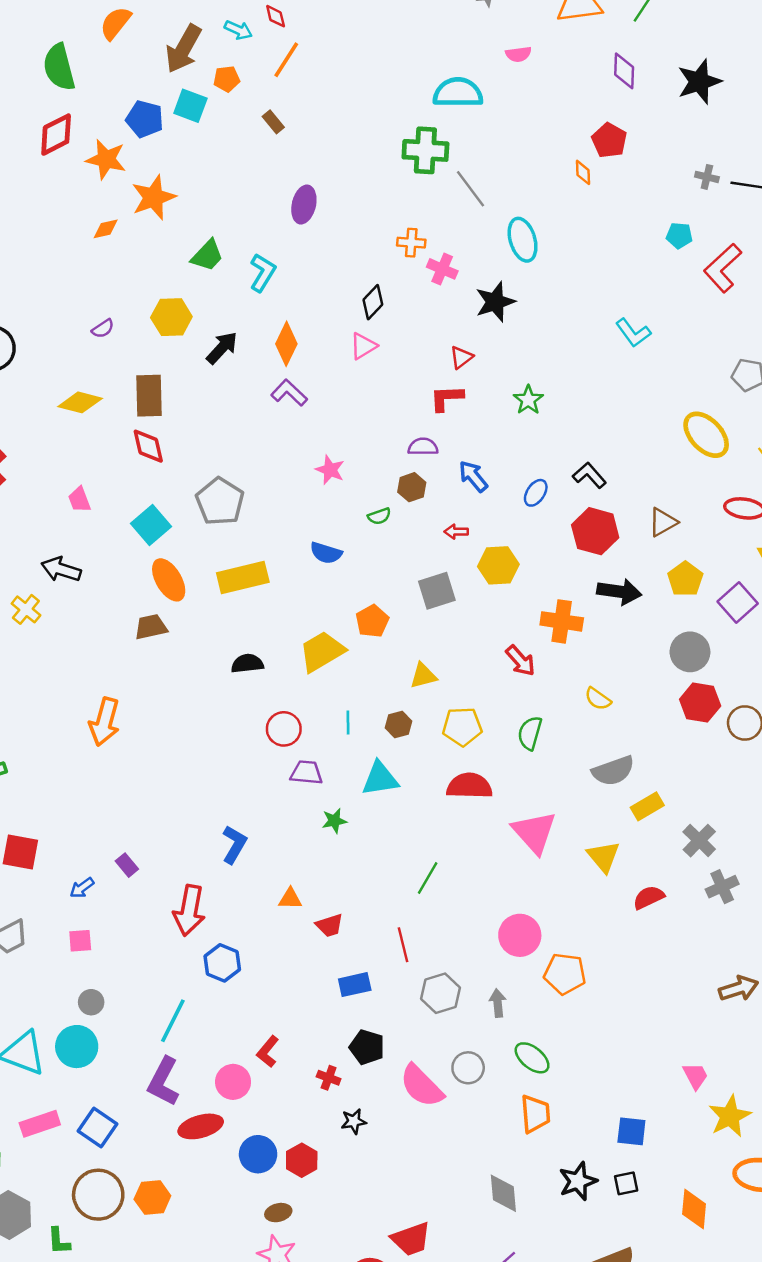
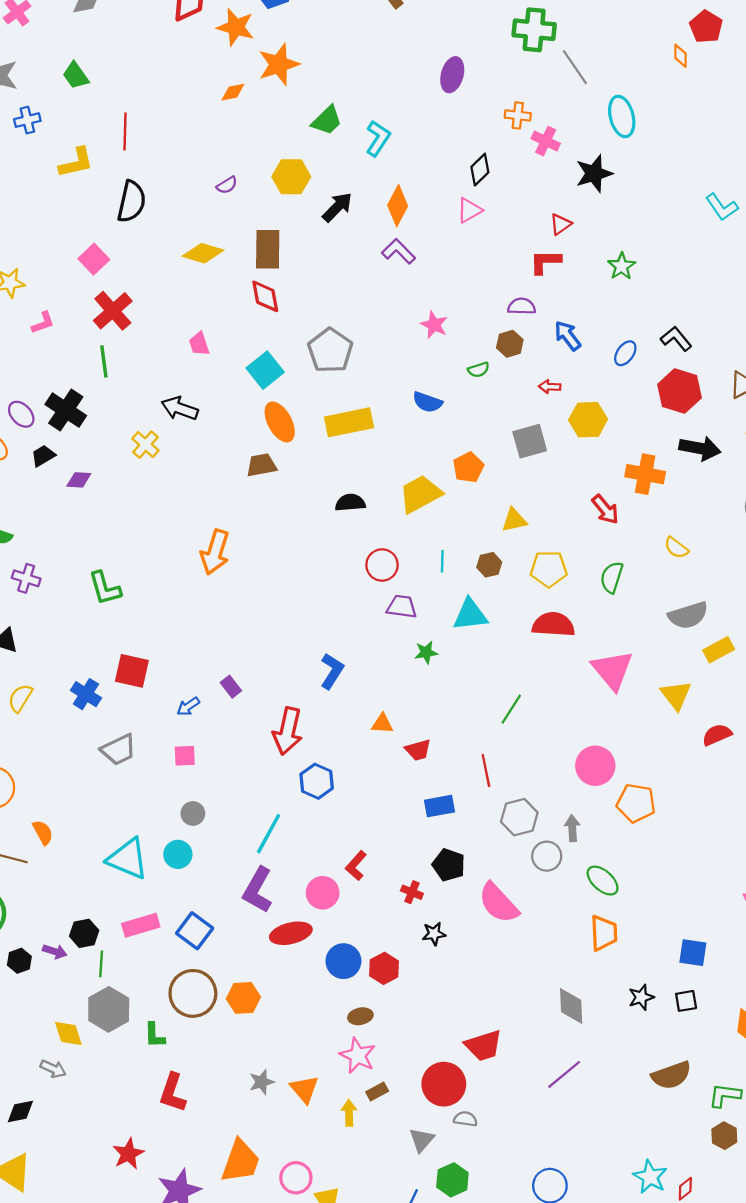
purple ellipse: (304, 205) -> (452, 75), moved
cyan circle: (77, 1047) -> (178, 854), size x0.7
gray circle: (468, 1068) -> (547, 856), moved
black star: (578, 1181) -> (641, 997), size x0.7

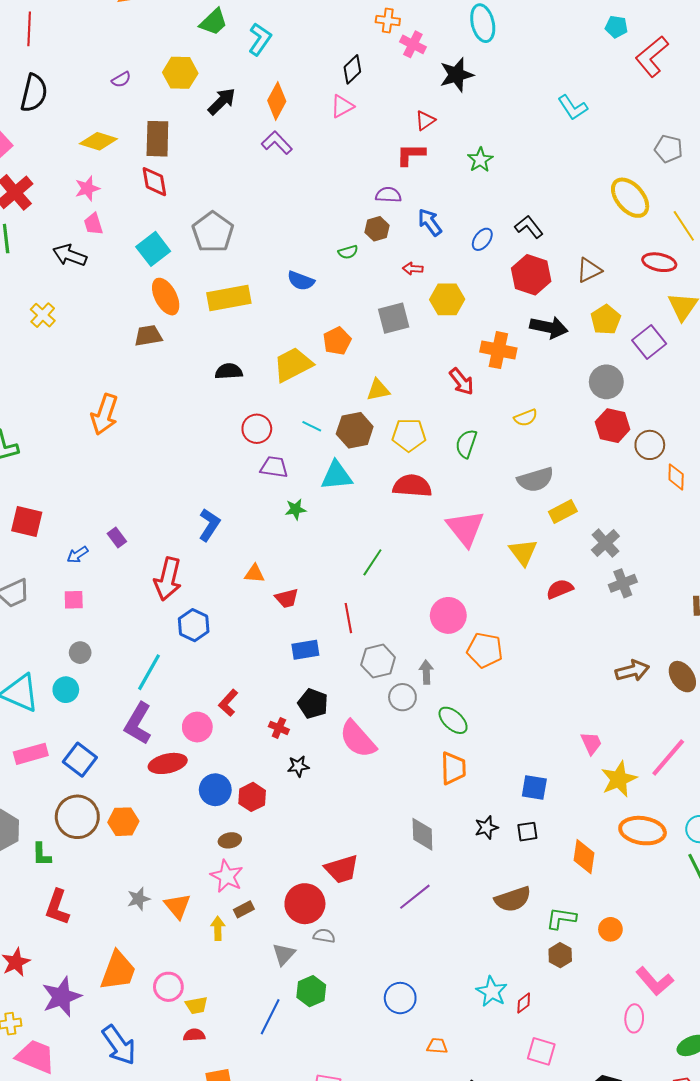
pink star: (434, 325) -> (87, 188), moved, turned 30
black arrow: (180, 408) -> (70, 255), moved
yellow semicircle: (676, 548) -> (526, 418), turned -60
cyan line: (442, 561) -> (312, 426), turned -66
brown hexagon: (489, 565) -> (355, 430), size x1.6

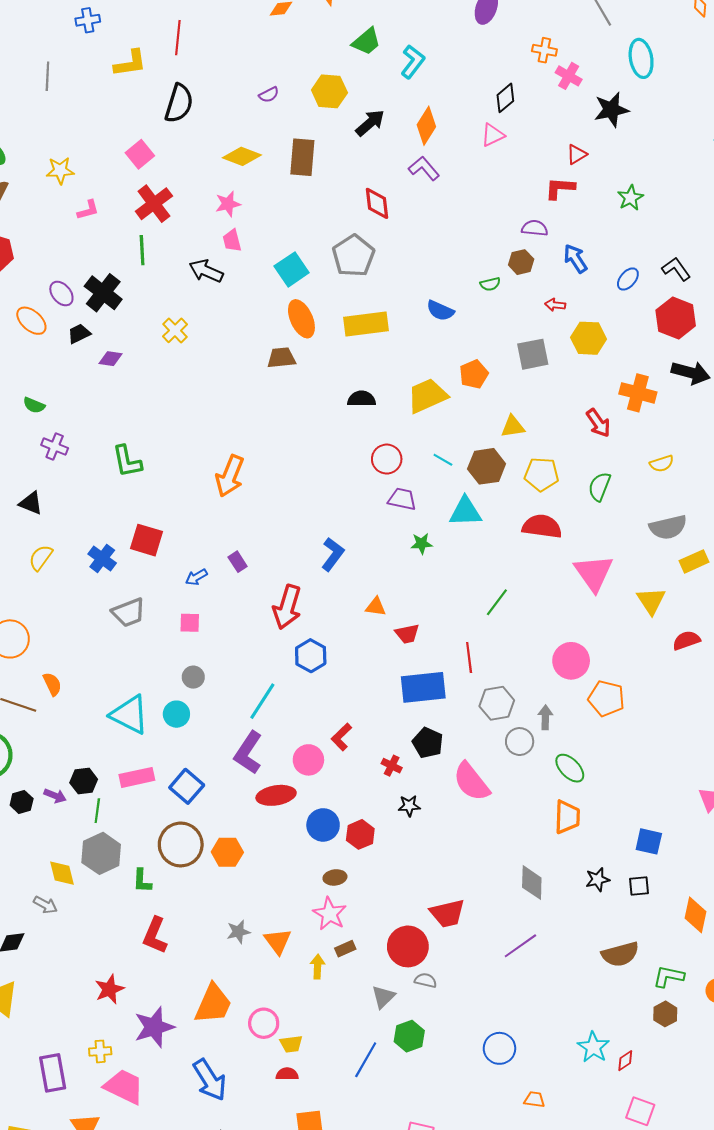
red diamond: (154, 182) -> (377, 203), moved
orange arrow: (104, 414) -> (230, 476), moved
blue rectangle: (305, 650) -> (423, 687), size x1.6

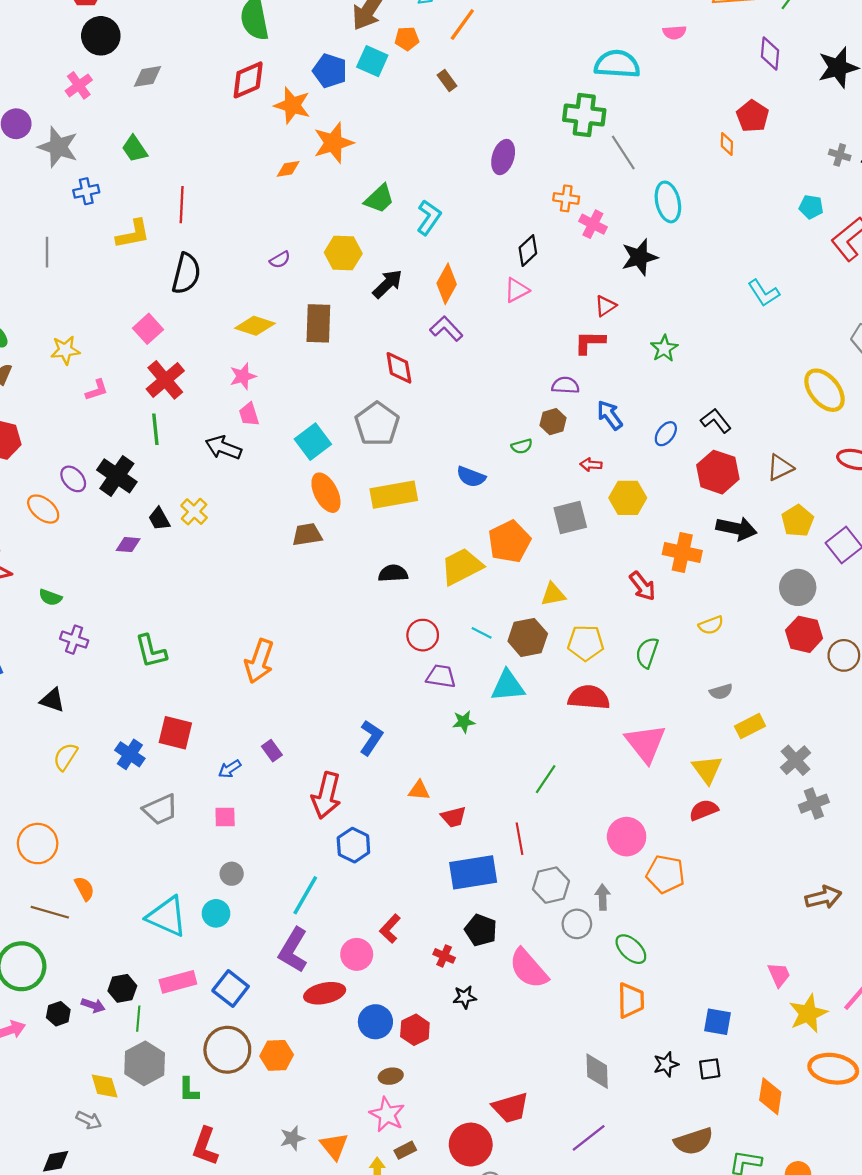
black trapezoid: (79, 334) -> (159, 519), moved, turned -90
orange pentagon: (474, 374) -> (509, 542), size x1.4
gray semicircle: (668, 527) -> (721, 692), size x0.6
red semicircle: (686, 640) -> (704, 810), moved

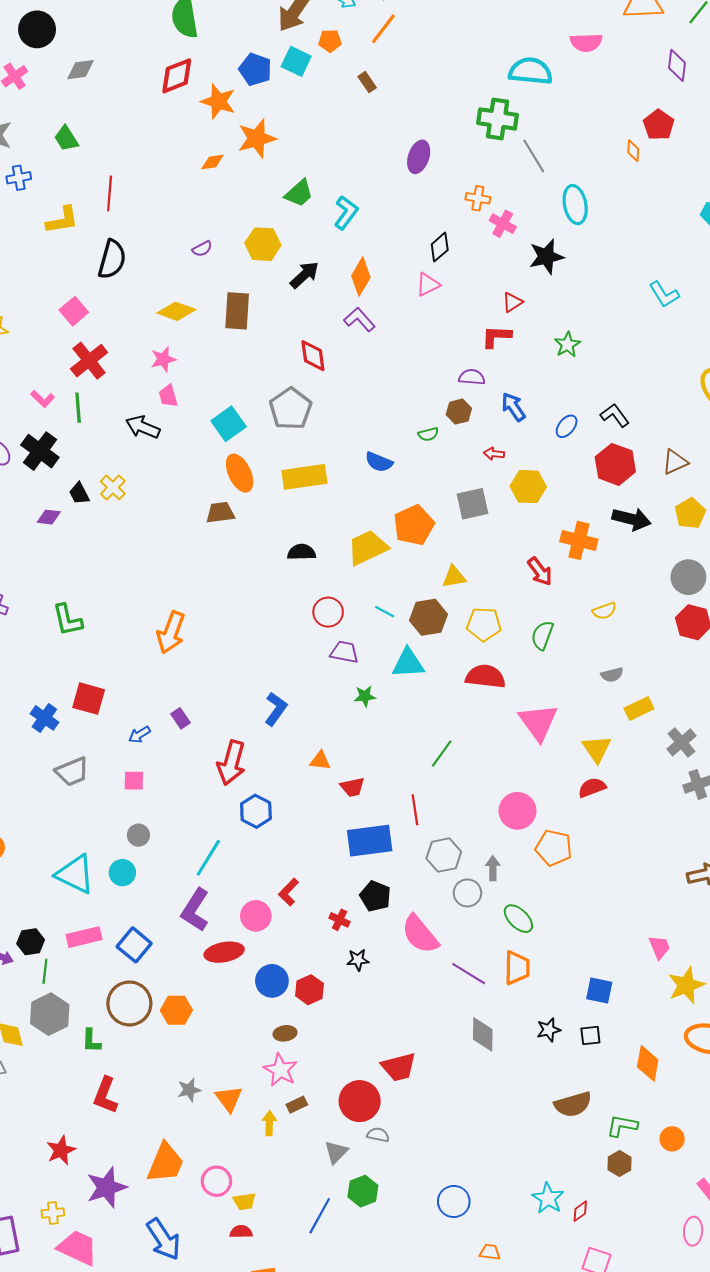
pink semicircle: (674, 32) -> (586, 42), size x1.4
pink L-shape: (97, 390) -> (43, 399), moved, turned 60
purple line: (589, 1138) -> (469, 974), moved, turned 68

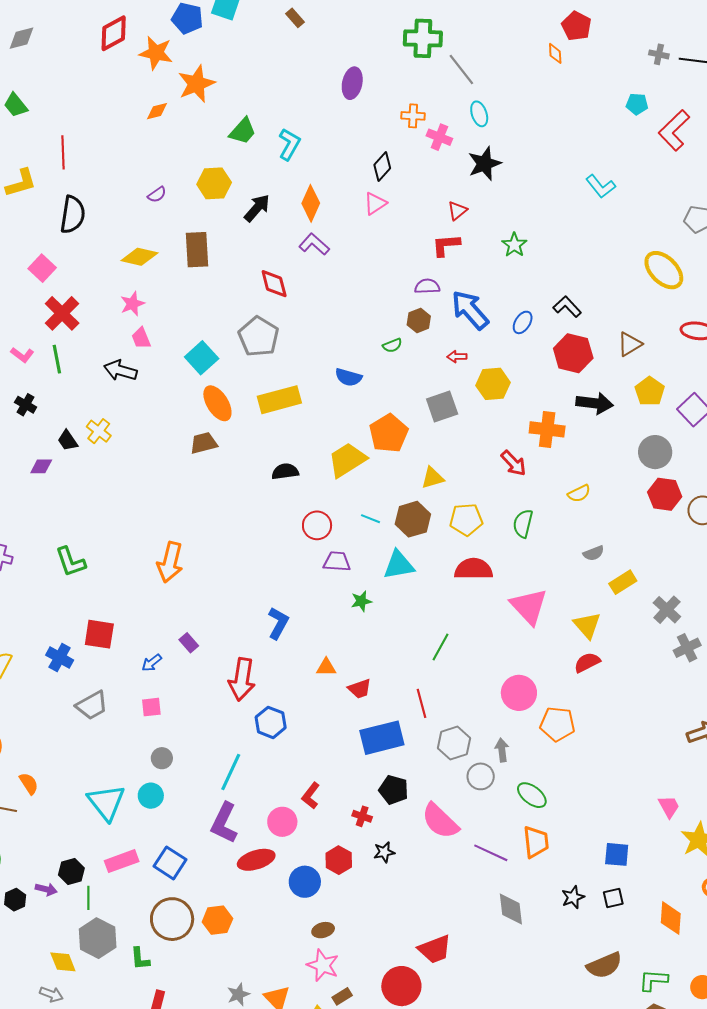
cyan ellipse: (575, 205) -> (479, 114), moved, size x0.7
blue arrow: (513, 407) -> (470, 310), size x1.5
black cross: (40, 451) -> (26, 405), size x0.6
cyan triangle: (75, 874) -> (106, 802), turned 33
red hexagon: (309, 990) -> (339, 860), moved

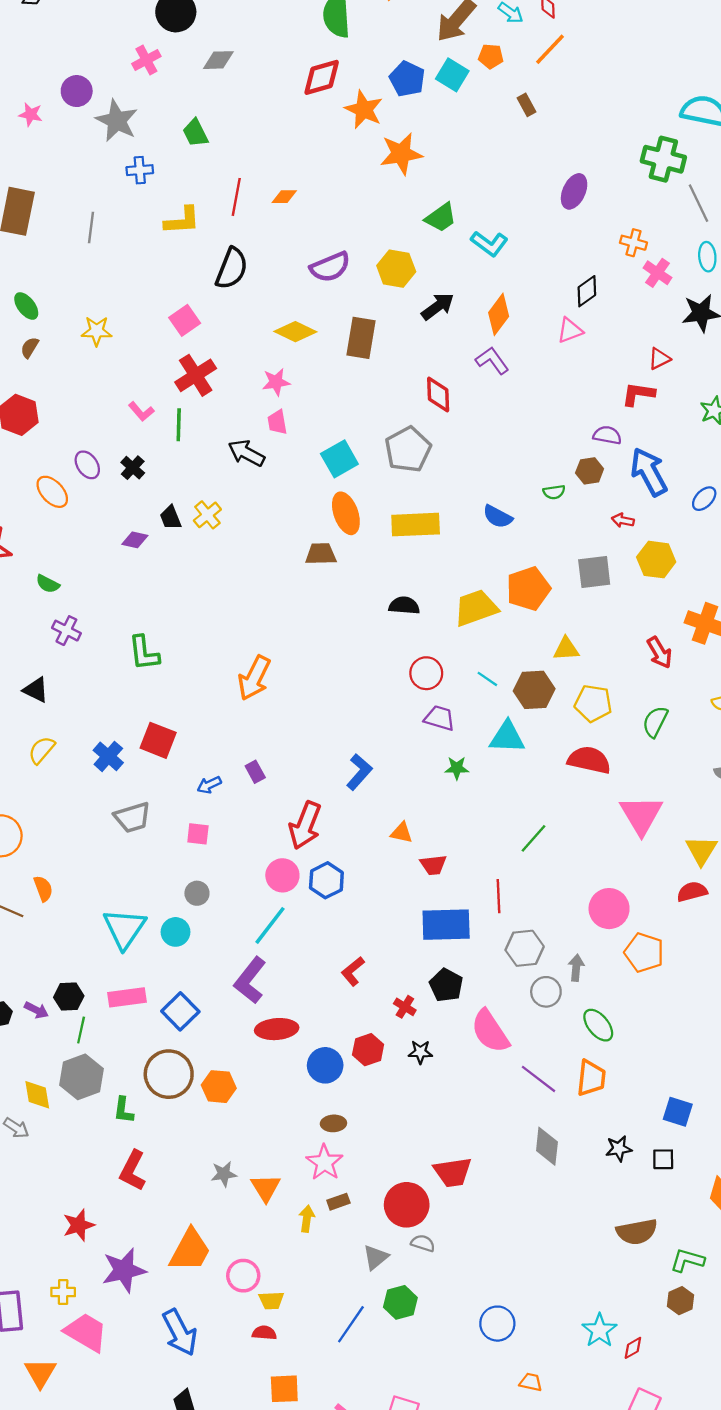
orange diamond: (157, 111) -> (284, 197), moved
cyan L-shape: (289, 144) -> (489, 244), turned 84
purple semicircle: (157, 195) -> (330, 267), size x1.8
pink circle: (282, 822) -> (282, 875), moved

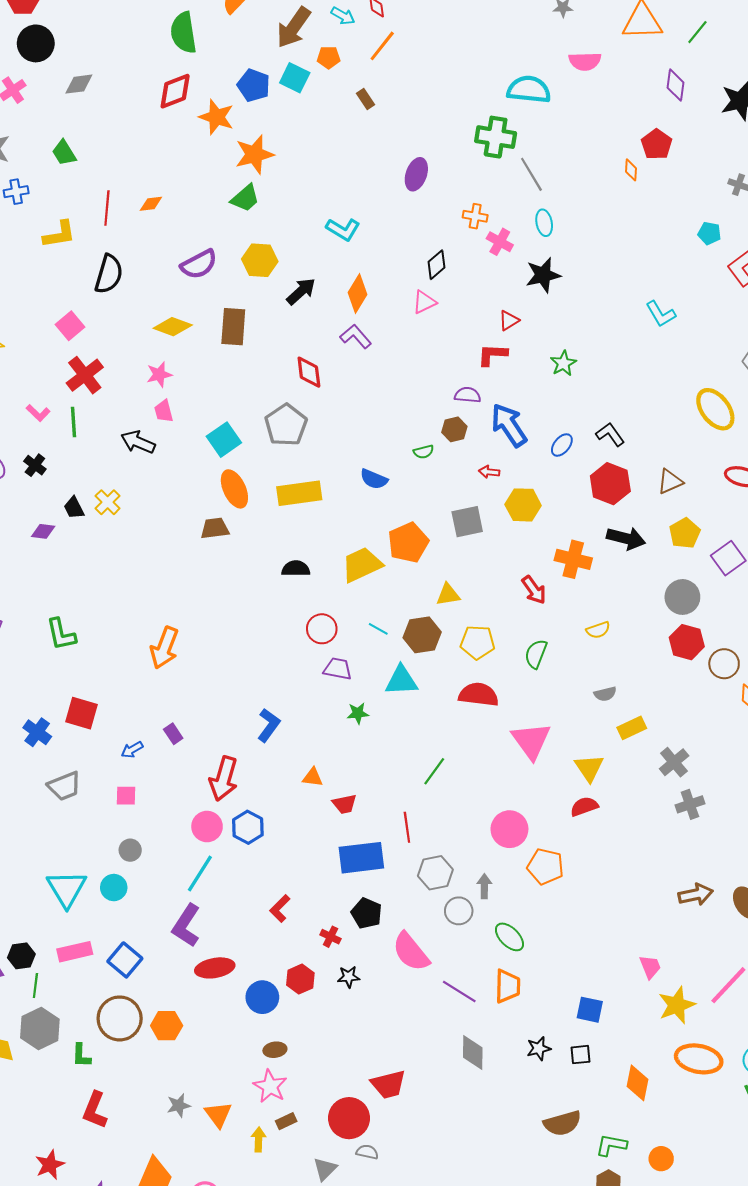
green trapezoid: (441, 218) -> (245, 198), moved

